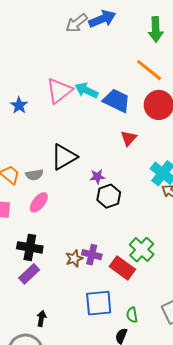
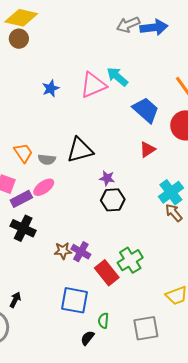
cyan arrow: (86, 90) -> (117, 77), moved
purple rectangle: (29, 274) -> (21, 199), moved

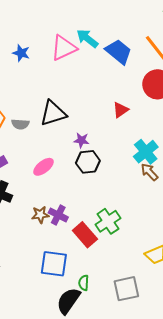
blue star: (51, 88) -> (21, 53), turned -30
blue trapezoid: (146, 110) -> (118, 52), moved
pink ellipse: (44, 187) -> (43, 167), moved
black semicircle: (87, 338) -> (68, 301), size x1.8

